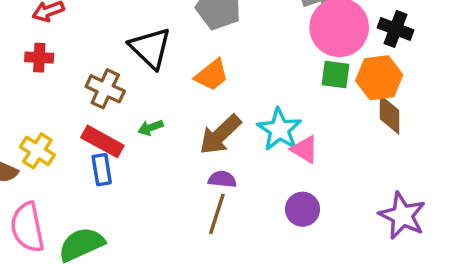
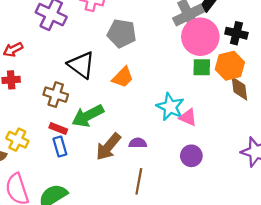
green arrow: (151, 128) -> (88, 116), size x2.0
brown arrow: (220, 135) -> (108, 147), moved
red rectangle: (102, 141) -> (58, 128), size x0.7
brown line: (217, 214) -> (139, 181), moved

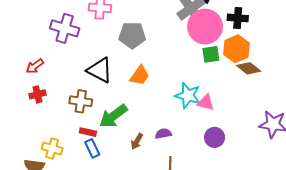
brown diamond: (239, 88) -> (249, 68), turned -35
brown arrow: (108, 147) -> (137, 141), size x0.6

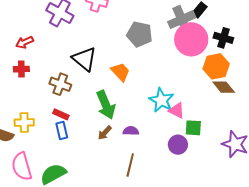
gray pentagon: (132, 35) -> (139, 34), moved
green square: (211, 54) -> (193, 128), moved
orange trapezoid: (140, 75) -> (120, 72), turned -90
green arrow: (113, 116) -> (106, 105), moved, turned -88
yellow cross: (52, 148) -> (24, 122), turned -30

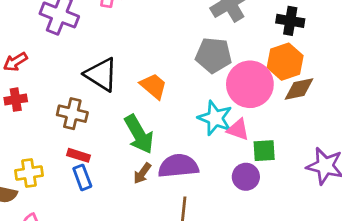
gray pentagon: (139, 34) -> (214, 55), moved
pink circle: (191, 39) -> (250, 84), moved
brown diamond: (224, 87) -> (299, 89), turned -55
purple semicircle: (131, 131) -> (178, 166), size x1.8

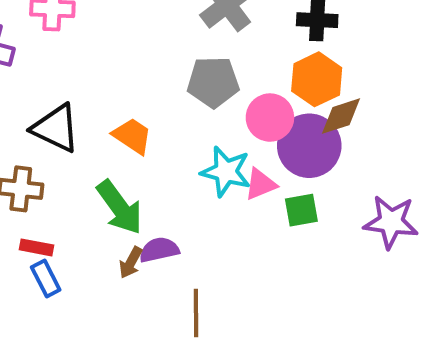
pink circle: (250, 84) -> (270, 118), size x0.7
pink triangle: (238, 130) -> (260, 184), turned -35
purple semicircle: (178, 166) -> (159, 250), moved, size x0.7
purple circle: (246, 177) -> (309, 146), moved, size x1.6

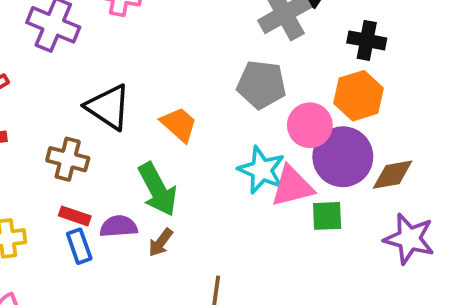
brown diamond: (341, 116) -> (393, 175), moved
pink triangle: (260, 184) -> (292, 186), size x1.4
purple semicircle: (159, 250) -> (119, 226), moved

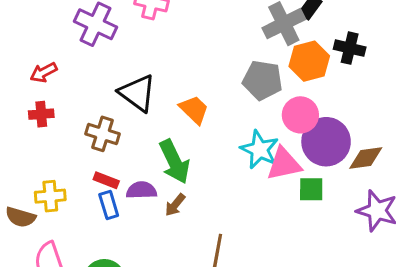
orange hexagon: (359, 96) -> (309, 61), moved

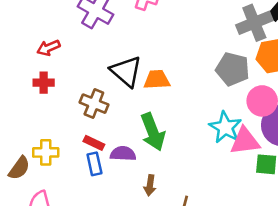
orange trapezoid: (194, 110) -> (157, 80), moved, turned -52
brown arrow: (175, 205) -> (150, 185), moved, turned -36
brown semicircle: (21, 217) -> (19, 168), turned -75

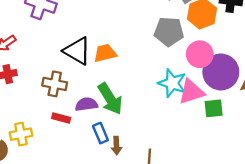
purple semicircle: (123, 154) -> (86, 104), moved
blue rectangle: (94, 164) -> (100, 133), moved

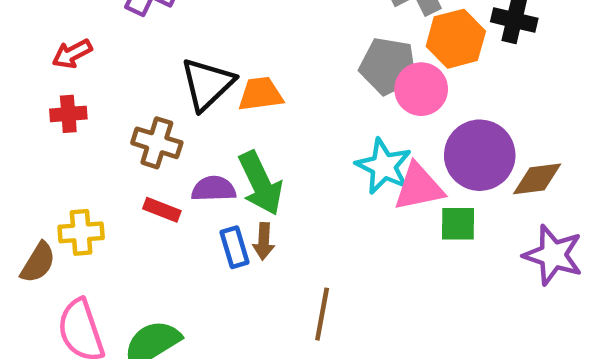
black triangle: (77, 51) -> (207, 84), turned 40
pink circle: (200, 54) -> (421, 89), moved
brown arrow: (116, 146) -> (264, 241), moved

